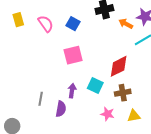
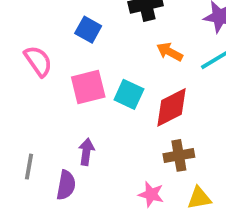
pink semicircle: (46, 24) -> (38, 61), moved
orange arrow: (126, 24) -> (170, 52), moved
cyan square: (95, 86) -> (129, 94), moved

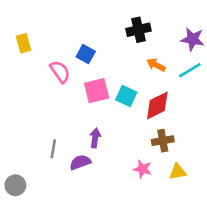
blue square: (88, 30) -> (86, 54), moved
purple semicircle: (66, 185) -> (80, 162), turned -120

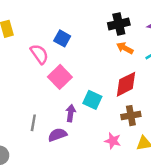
black cross: (138, 30) -> (119, 24), moved
pink square: (97, 91) -> (60, 77), moved, turned -30
cyan square: (126, 96) -> (92, 100), moved

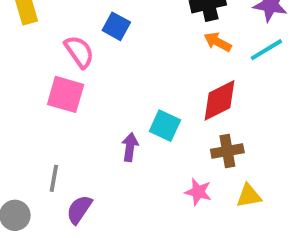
pink square: (60, 77) -> (66, 94), moved, turned -30
gray line: (33, 123) -> (54, 178), moved
purple semicircle: (57, 135) -> (79, 209), moved, turned -36

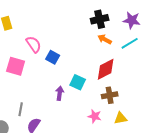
blue square: (116, 26) -> (53, 57), moved
pink square: (66, 94) -> (16, 66), moved

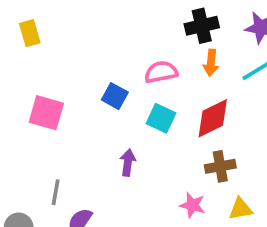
orange arrow: (105, 39) -> (211, 63), turned -112
pink semicircle: (34, 44) -> (161, 72), moved, turned -66
cyan square: (78, 82) -> (161, 118), moved

